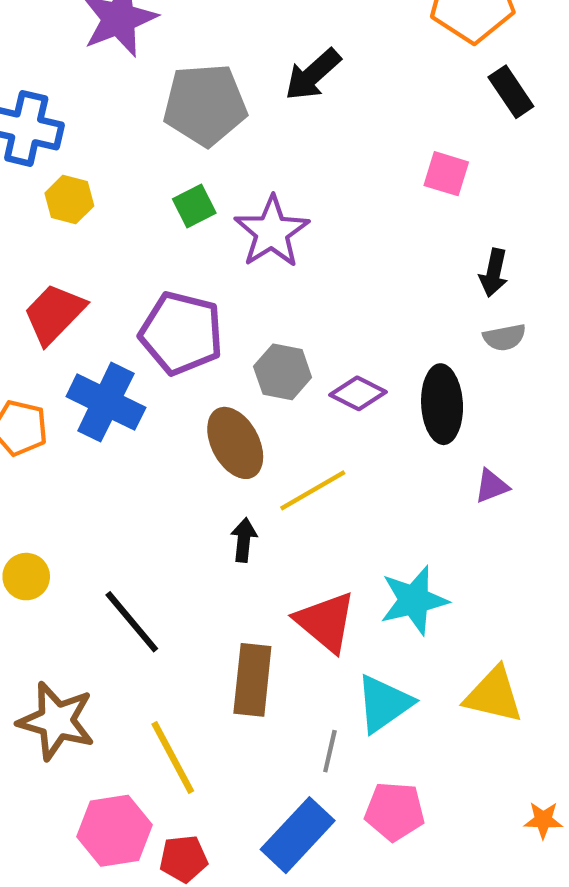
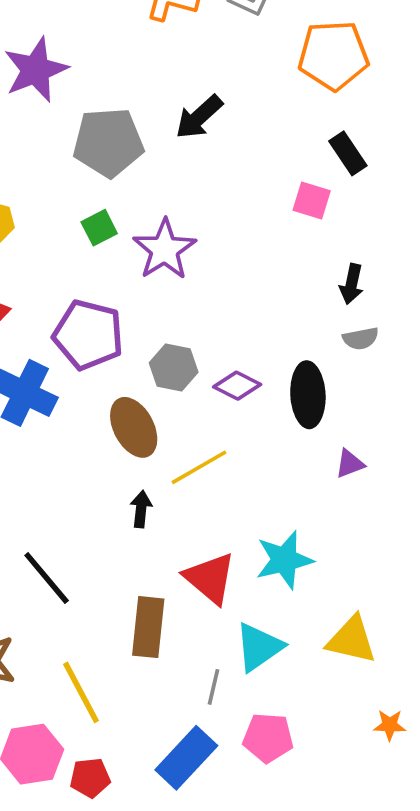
black rectangle: (511, 92) -> (348, 153), moved
orange star: (543, 820) -> (390, 725), moved

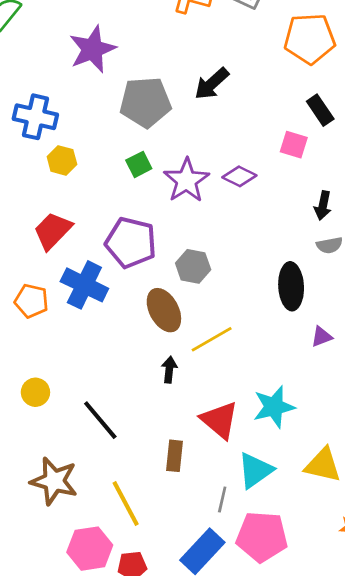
purple diamond: (237, 386) -> (239, 176), moved
brown rectangle: (148, 627) -> (175, 456), size x0.7
pink pentagon: (268, 738) -> (262, 537), size x1.4

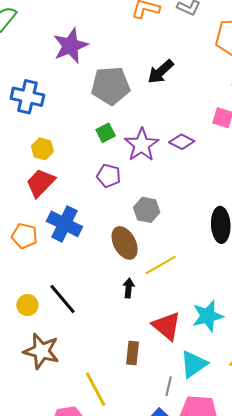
yellow hexagon: (62, 160) -> (42, 149), moved
purple pentagon: (131, 243) -> (109, 176), moved, size x0.6
black line: (100, 420) -> (63, 299), moved
brown star: (54, 481) -> (41, 351), moved

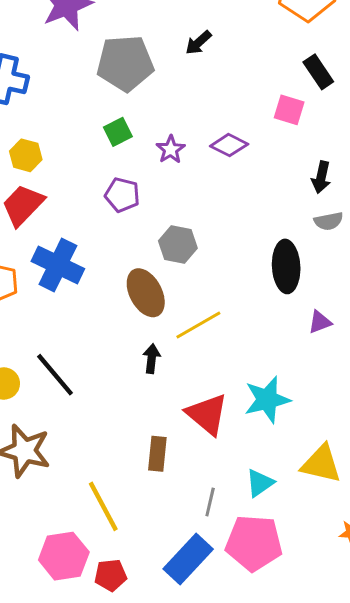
black arrow: (161, 72) -> (198, 43), size x0.7
purple star: (142, 145) -> (171, 149), size x0.6
cyan triangle: (194, 364) -> (260, 483), moved, size x0.7

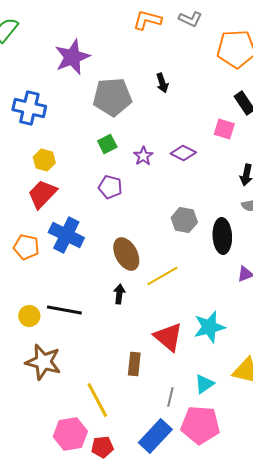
black arrow: (198, 43) -> (162, 83), turned -66
gray hexagon: (178, 245) -> (184, 220), moved
black arrow: (152, 359) -> (119, 294), moved
black line: (55, 375) -> (64, 310), turned -40

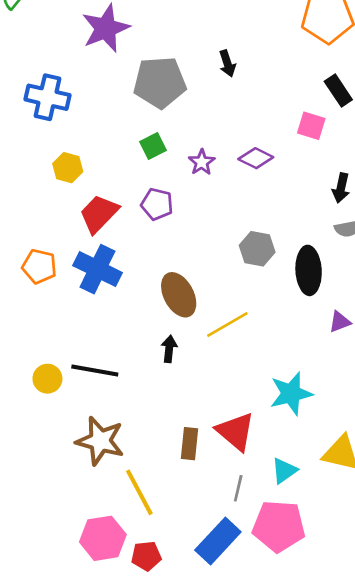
red trapezoid: (42, 194) -> (99, 214), moved
orange pentagon: (26, 247) -> (39, 266), moved
red triangle: (168, 337) -> (235, 431), moved
brown star: (43, 362) -> (100, 441), moved

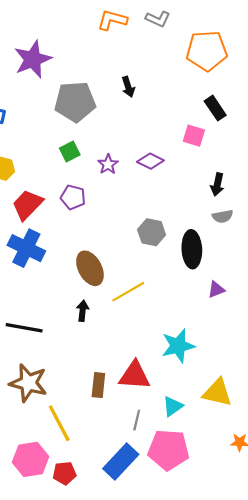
red triangle: (235, 431) -> (135, 376), turned -36

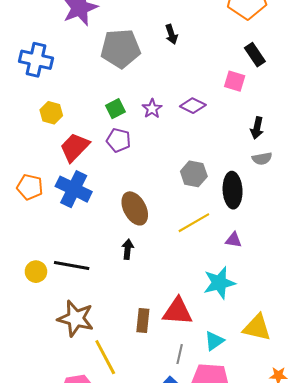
green square: (70, 152) -> (115, 109), moved
purple triangle: (216, 290) -> (234, 240), moved, turned 30
yellow line: (128, 292) -> (194, 223), moved

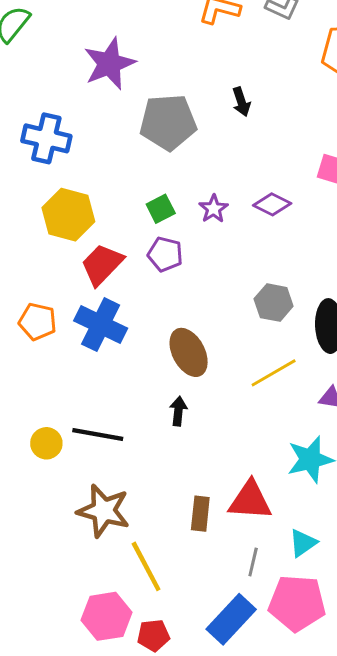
yellow hexagon: (51, 113) -> (68, 215), size x1.6

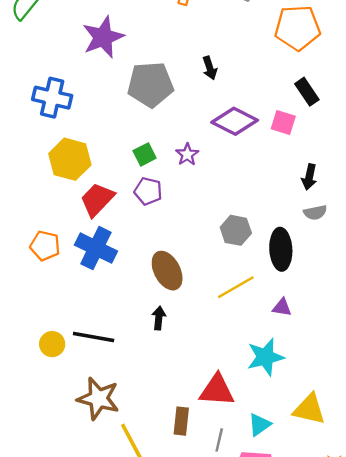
purple diamond: (272, 204) -> (235, 121), moved, size x1.5
brown rectangle: (200, 514) -> (181, 421), moved

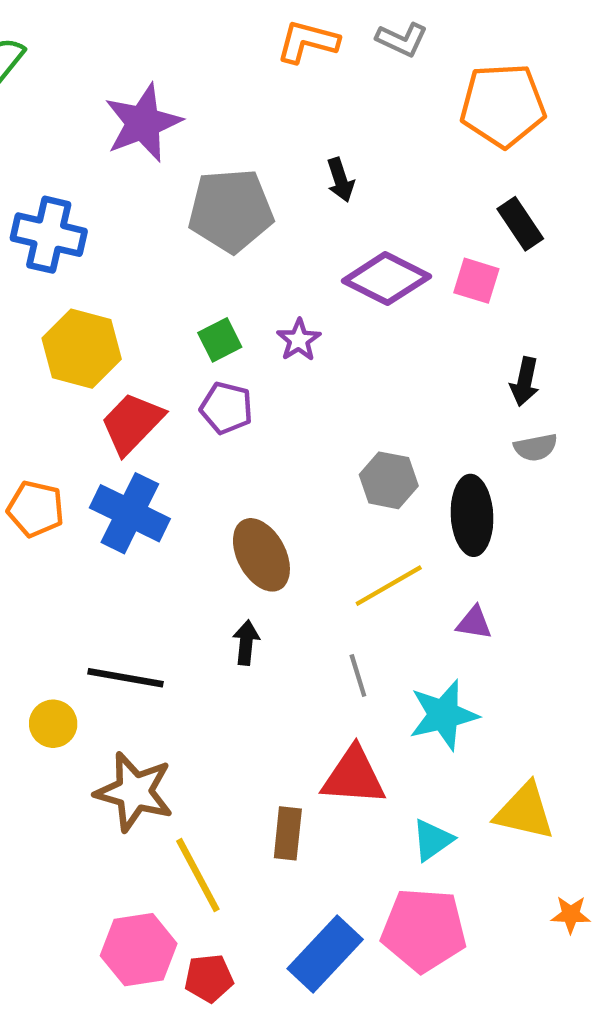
yellow circle: (52, 344) -> (53, 724), moved
gray line: (219, 440) -> (358, 675), moved, turned -30

